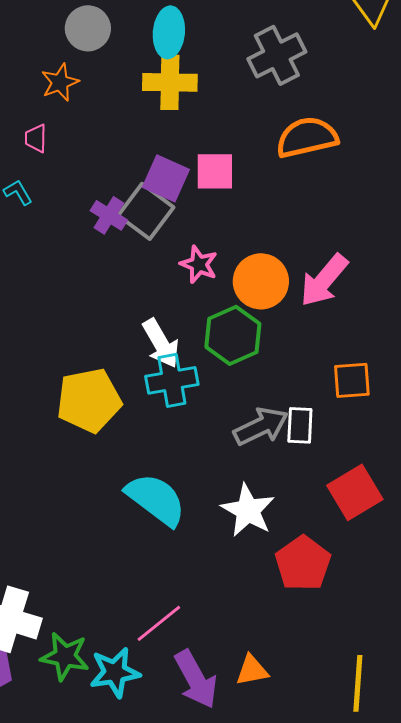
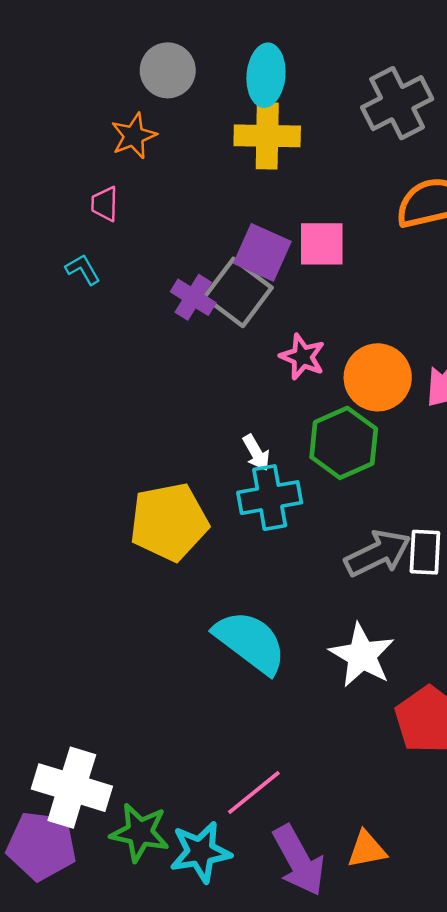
white arrow: (161, 343) -> (256, 453), size x0.6

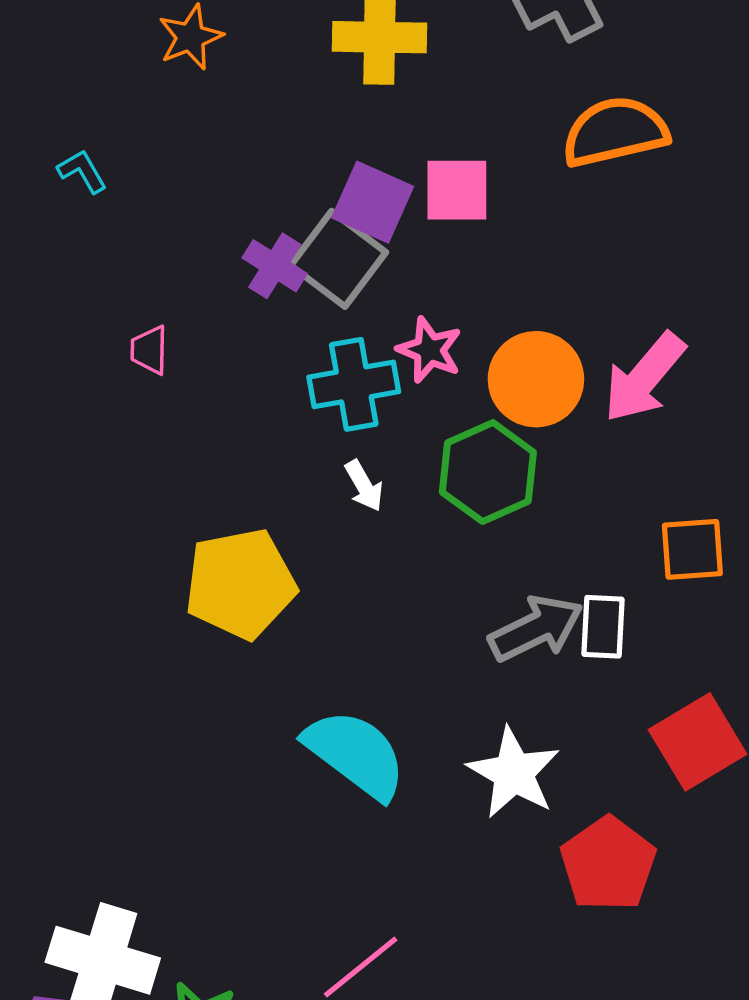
pink trapezoid: (105, 204) -> (149, 350), moved
cyan L-shape: (83, 269) -> (82, 171), moved
cyan cross: (270, 498) -> (354, 384), moved

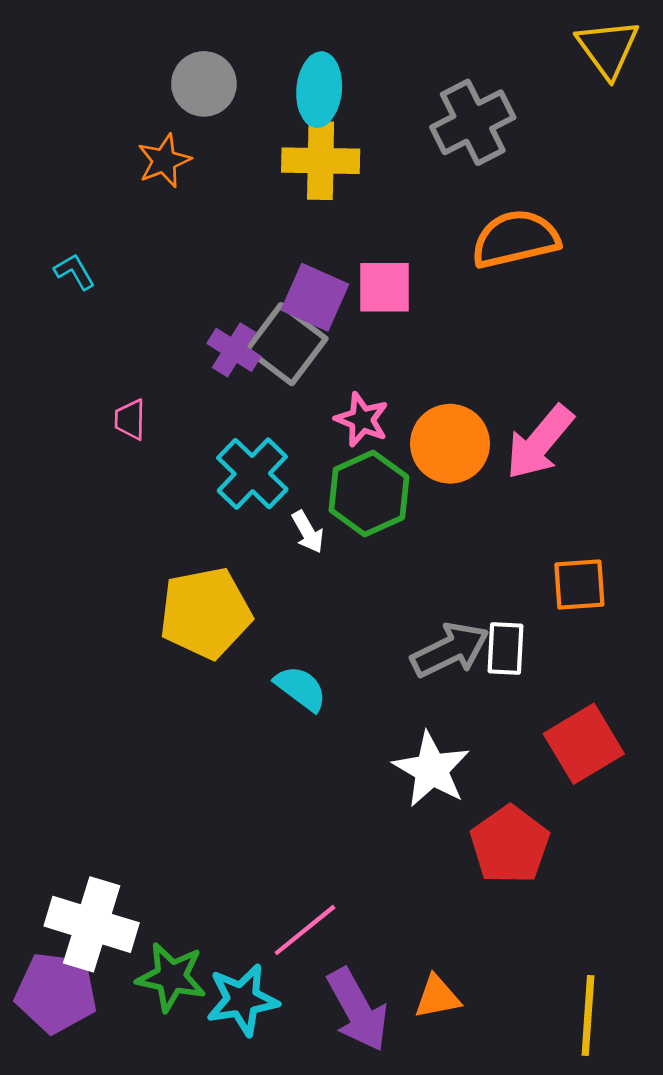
cyan cross: (354, 384) -> (252, 474), moved, turned -36
green hexagon: (488, 472) -> (369, 493), moved
cyan semicircle: (355, 754) -> (301, 688), moved, size x0.6

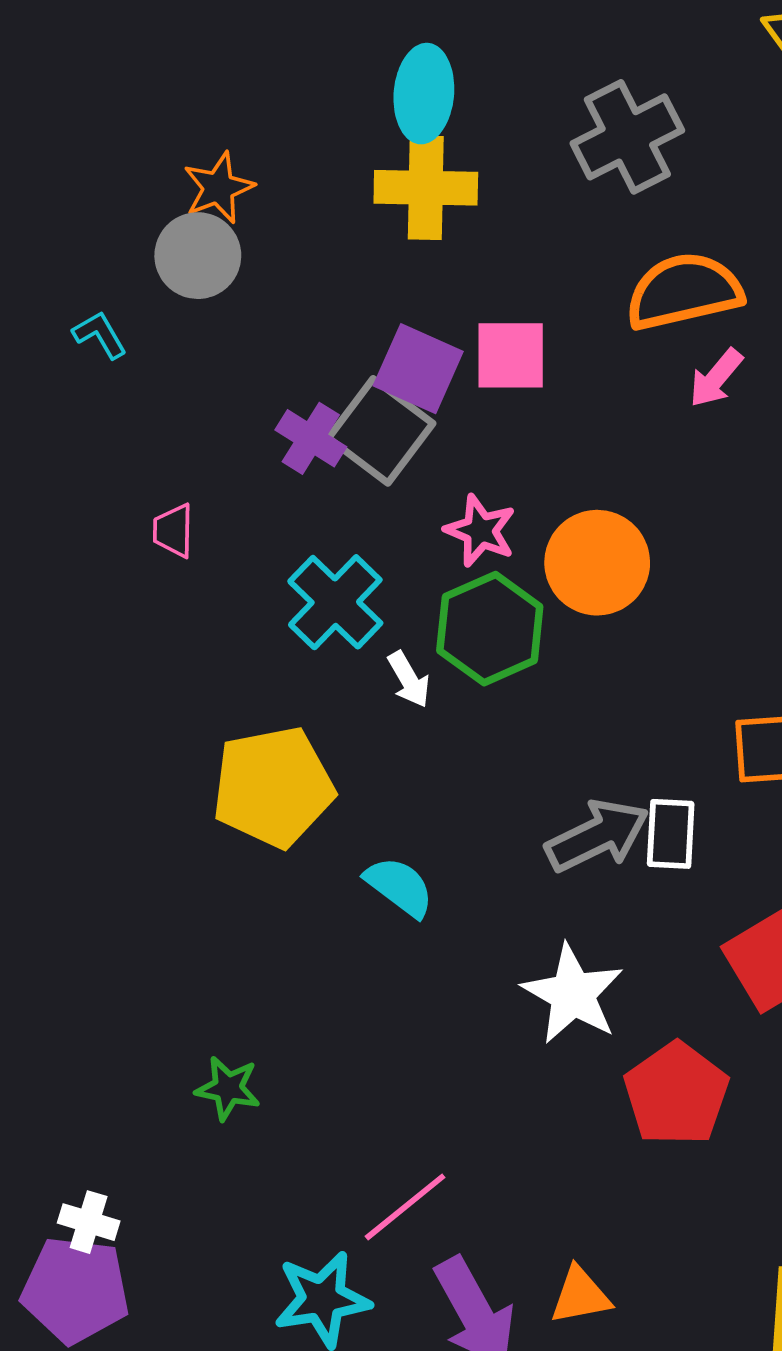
gray circle: (204, 84) -> (198, 256), moved
pink arrow: (540, 442) -> (716, 378), moved, size x0.6
white cross: (92, 924) -> (89, 1222), moved, size x0.5
green star: (171, 977) -> (228, 1088), moved, size x0.7

